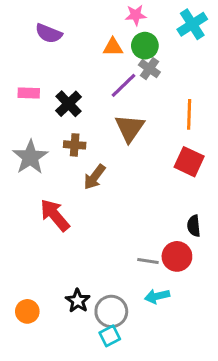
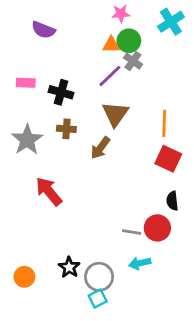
orange triangle: (113, 47) -> (111, 45), moved
black cross: (69, 104) -> (61, 92), turned -30
orange line: (189, 114) -> (164, 123), moved
red square: (189, 162) -> (168, 159), moved
brown arrow: (94, 177) -> (100, 148), moved

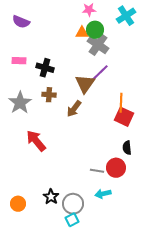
purple semicircle: (43, 30) -> (21, 22), moved
gray cross: (133, 61) -> (98, 45), size x1.5
purple line: (110, 76) -> (100, 73), moved
orange line: (164, 123) -> (121, 103), moved

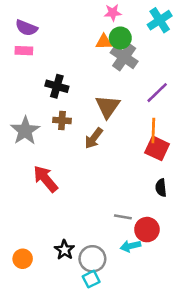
pink rectangle: (19, 61) -> (24, 51), moved
purple line: (100, 73) -> (157, 93), moved
red circle: (116, 168) -> (147, 230), moved

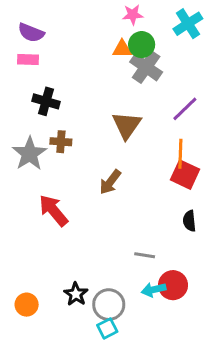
black cross: (57, 86) -> (46, 101), moved
brown cross: (62, 120) -> (61, 142), moved
brown arrow: (94, 138) -> (110, 182), moved
red circle: (147, 230) -> (173, 285), moved

